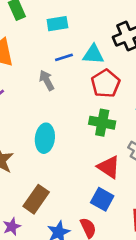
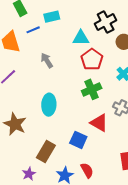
blue line: (64, 57) -> (33, 30), moved
green cross: (102, 123) -> (92, 89), turned -30
blue square: (102, 199) -> (78, 140), moved

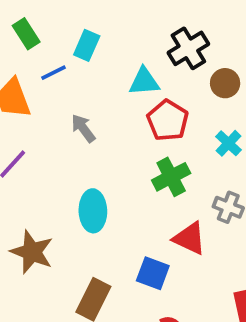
cyan rectangle: (52, 17) -> (87, 45), turned -49

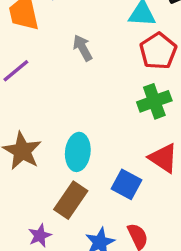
cyan ellipse: (93, 211) -> (78, 152), moved

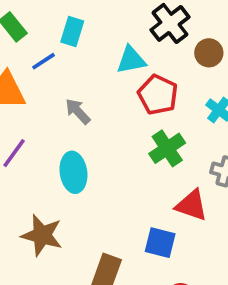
cyan ellipse: (78, 152) -> (73, 172), moved

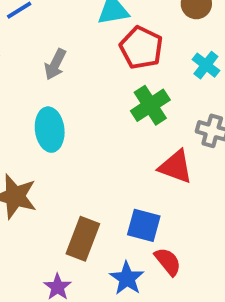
gray arrow: (78, 111) -> (55, 64), turned -112
blue square: (160, 243) -> (144, 225), moved

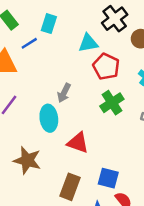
gray arrow: (55, 64) -> (64, 93), moved
red triangle: (176, 167) -> (78, 143), moved

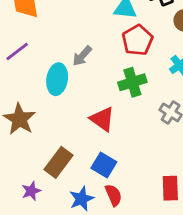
red triangle: (78, 143) -> (102, 119), moved

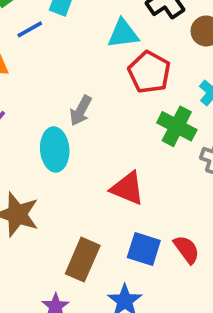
green cross: (132, 82) -> (177, 126), moved, turned -32
red semicircle: (113, 195) -> (187, 249), moved

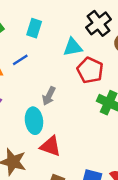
blue line: (30, 29) -> (20, 60), moved
red triangle: (127, 188) -> (50, 146), moved

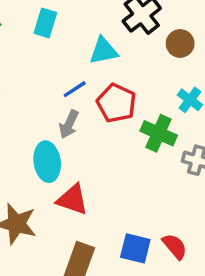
blue line: (20, 60) -> (75, 89), moved
red pentagon: (90, 70) -> (116, 103), moved

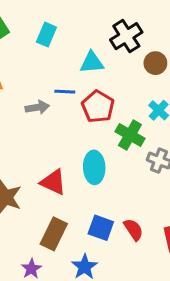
blue line: (75, 89) -> (65, 92), turned 30
gray arrow: (69, 124) -> (37, 107), moved, turned -130
cyan ellipse: (47, 162) -> (94, 167), moved

